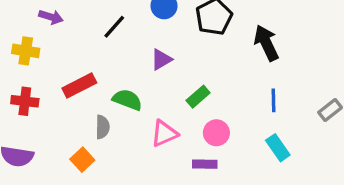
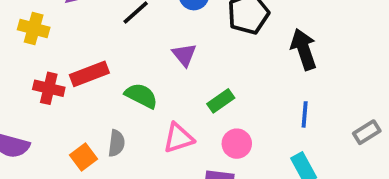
purple triangle: (161, 59) -> (184, 55), turned -45
red cross: (25, 101) -> (49, 88), moved
gray semicircle: (102, 127) -> (116, 143), moved

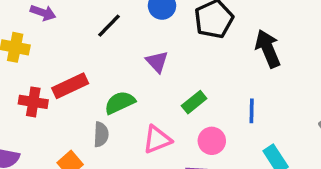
green semicircle: (141, 96) -> (120, 103), turned -48
blue line: (305, 114) -> (252, 111), moved
gray semicircle: (116, 143) -> (101, 134), moved

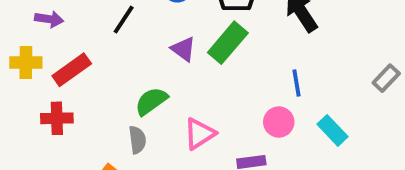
red rectangle: (70, 86) -> (72, 70), moved
green rectangle: (194, 102) -> (228, 43), moved, size x1.5
pink circle: (212, 141) -> (279, 122), moved

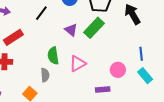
blue line: (296, 83) -> (141, 54), moved
green semicircle: (151, 101) -> (53, 56), turned -66
pink triangle: (200, 134) -> (78, 64), moved

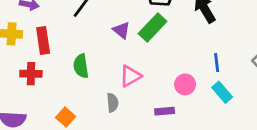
red rectangle: (13, 37) -> (43, 41), turned -66
green semicircle: (53, 56) -> (81, 66), moved
gray semicircle: (45, 75) -> (112, 103), moved

